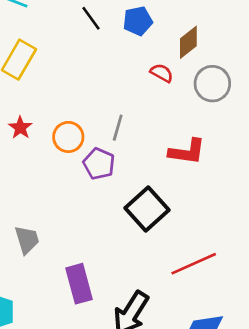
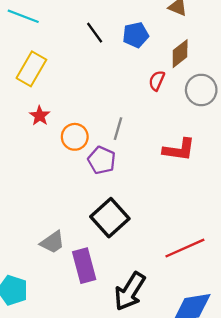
red semicircle: (162, 73) -> (157, 81), turned -96
red star: (20, 128) -> (40, 116), moved
black square: (147, 209) -> (110, 218), moved
gray trapezoid: (27, 240) -> (52, 242), moved, turned 72

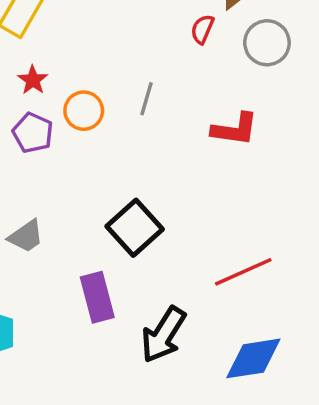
purple pentagon: (102, 160) -> (33, 133), moved
gray trapezoid: (52, 242) -> (26, 236), moved

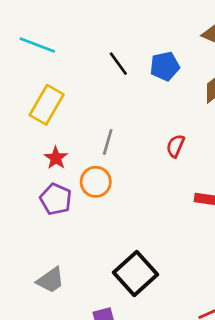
red semicircle: (202, 29) -> (175, 146), moved
gray line: (146, 99) -> (108, 142), moved

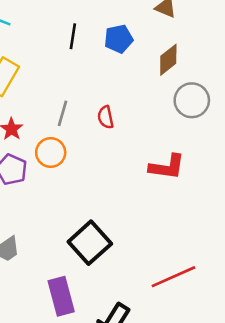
black line: (118, 64) -> (73, 36), turned 45
red semicircle: (175, 146) -> (106, 117), moved, turned -35

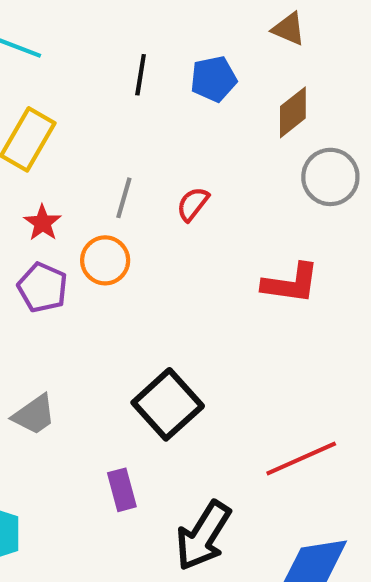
red semicircle: (106, 117) -> (193, 204), turned 50
purple rectangle: (61, 296) -> (122, 490), size x0.7

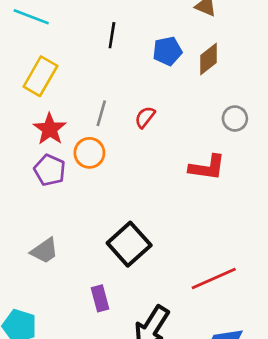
blue pentagon: (214, 79) -> (167, 51), moved
gray circle: (330, 177) -> (235, 118), moved, size x0.7
red star: (43, 223) -> (50, 129), size x1.4

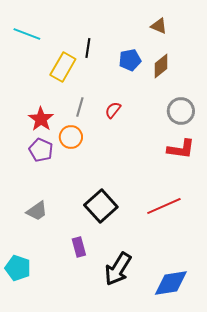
yellow rectangle: (40, 76) -> (63, 67), moved
gray circle: (235, 118) -> (181, 111), size x1.4
red L-shape: (207, 167) -> (181, 149), moved
red line: (214, 279) -> (164, 206), moved

